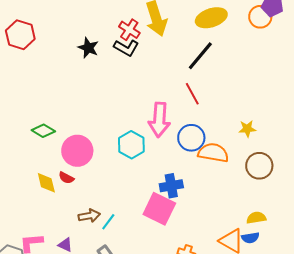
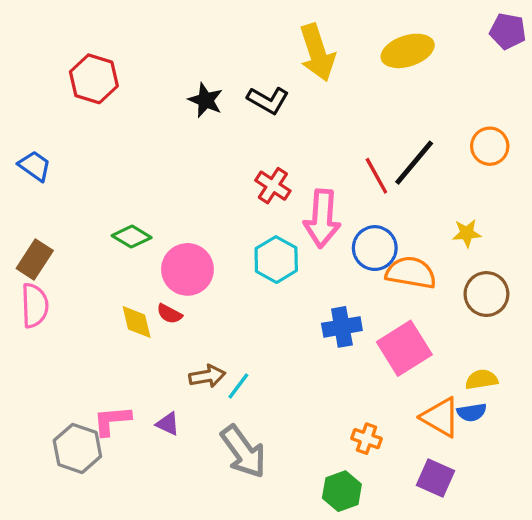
orange circle: (260, 17) -> (490, 146), moved
red cross: (129, 30) -> (273, 186), moved
black line: (200, 56) -> (414, 163), moved
pink square: (159, 209) -> (404, 348), moved, turned 32

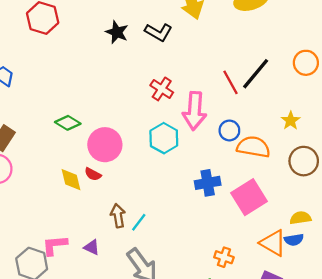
yellow star: (467, 233) -> (291, 121), turned -30
blue circle: (375, 248) -> (229, 130), size x0.7
brown arrow: (207, 376) -> (118, 216), turned -90

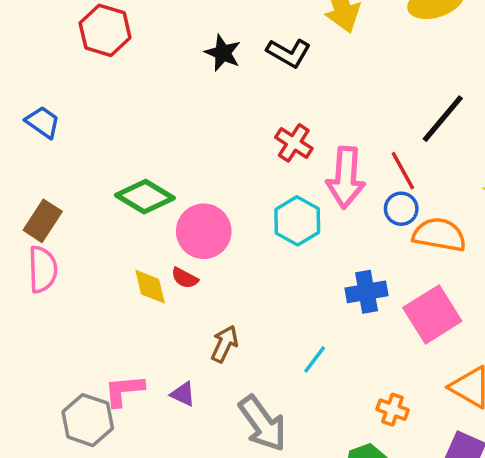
red line: (231, 82) -> (403, 171), moved
green diamond: (68, 123) -> (145, 197), size x1.4
brown arrow: (118, 216) -> (225, 344), turned 35
cyan line: (139, 222) -> (315, 359), moved

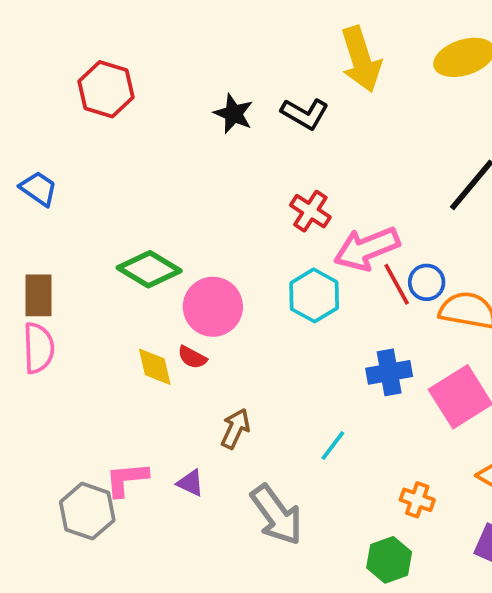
red line: (403, 171) -> (397, 284), moved
pink arrow: (346, 178) -> (367, 249), turned 64
brown rectangle: (43, 221) -> (39, 295), turned -33

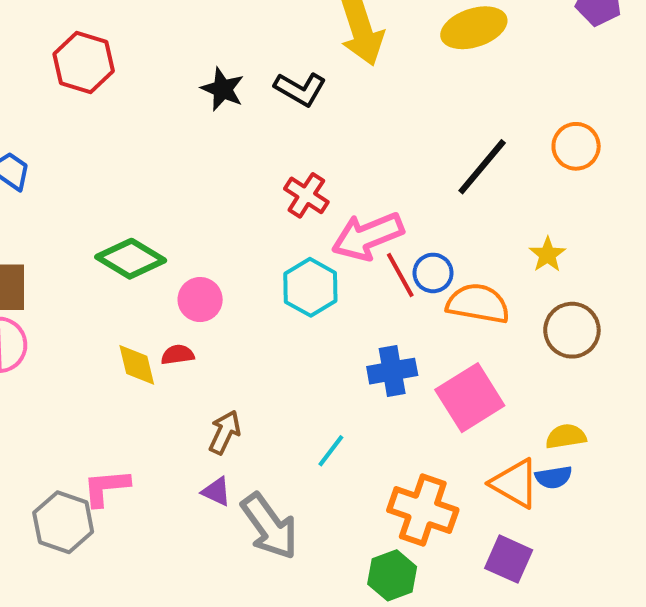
pink circle: (213, 307) -> (200, 300), size x0.7
red semicircle: (192, 357) -> (178, 355), turned 144
purple triangle: (190, 483) -> (216, 492), moved
orange cross: (417, 500) -> (423, 510), size x1.8

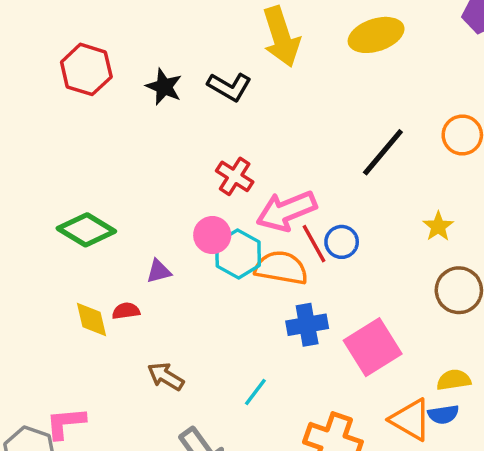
red hexagon: (84, 63) -> (86, 69), moved
pink circle: (200, 300) -> (212, 235), moved
orange semicircle: (478, 304) -> (281, 268), moved
brown arrow: (225, 432) -> (166, 376), turned -84
purple triangle: (216, 492) -> (159, 271), moved, turned -40

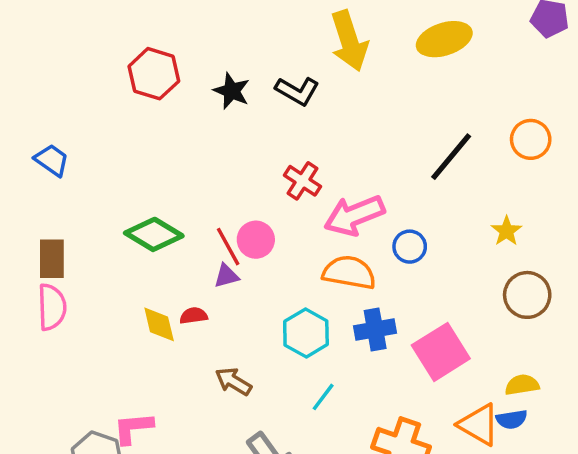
pink circle: (212, 235) -> (256, 240), moved
red line: (314, 244) -> (228, 247), moved
cyan hexagon: (238, 254) -> (306, 333), moved

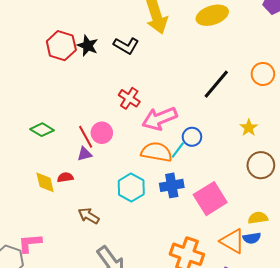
red hexagon: (154, 74) -> (61, 46), moved
green diamond: (154, 234) -> (42, 130), size x0.7
cyan line: (323, 397) -> (178, 150), moved

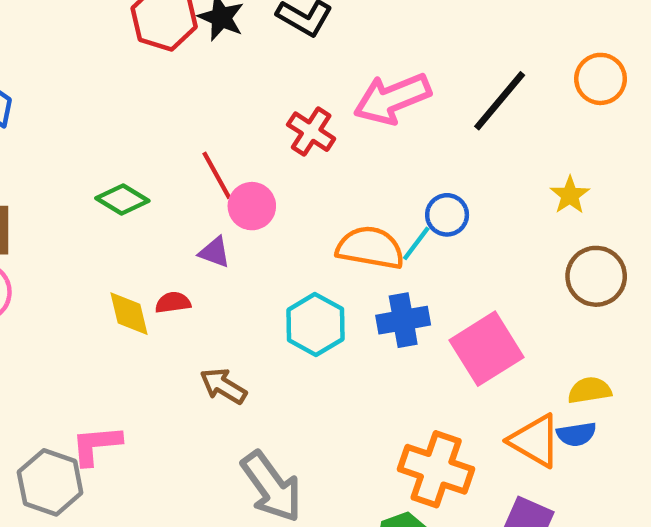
pink arrow: (160, 119) -> (392, 99), moved
red line: (86, 137) -> (217, 175), moved
purple triangle: (85, 154) -> (215, 252), turned 35

